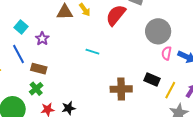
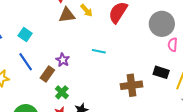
purple star: (42, 39) -> (63, 60), moved
brown rectangle: (39, 69) -> (47, 74), turned -63
green cross: (36, 89) -> (62, 92), moved

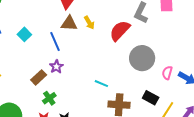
gray circle: (162, 24) -> (142, 58), moved
cyan line: (99, 51) -> (101, 84), moved
blue line: (26, 62) -> (55, 41), moved

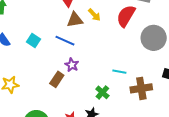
blue line: (55, 41) -> (65, 41), turned -30
green cross: (49, 98) -> (102, 92), moved

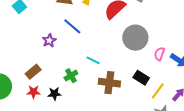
blue line: (65, 41) -> (72, 26), moved
brown rectangle: (57, 79) -> (33, 72), moved

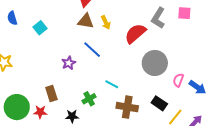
brown rectangle: (33, 72) -> (51, 94), turned -70
red star: (34, 92) -> (40, 112), moved

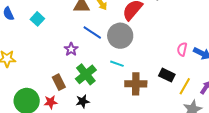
gray circle: (155, 63) -> (120, 36), moved
green cross: (89, 99) -> (86, 74), moved, size x1.5

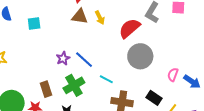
cyan square: (37, 19) -> (34, 23), turned 32
blue line: (92, 32) -> (84, 60), moved
gray circle: (120, 36) -> (140, 56), moved

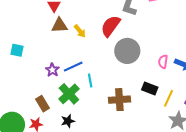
yellow arrow: (100, 18) -> (80, 31), moved
cyan square: (34, 23) -> (17, 50), moved, turned 32
blue line: (84, 60) -> (73, 67), turned -54
cyan line: (106, 79) -> (90, 80), moved, turned 64

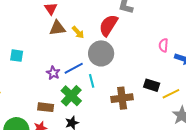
gray circle: (127, 51) -> (101, 53), moved
pink semicircle: (163, 62) -> (164, 45), moved
yellow line: (168, 98) -> (171, 94), turned 42
brown rectangle: (43, 104) -> (46, 107), turned -49

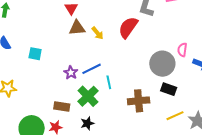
gray circle: (101, 53) -> (162, 64), moved
yellow line: (171, 94) -> (175, 116), moved

